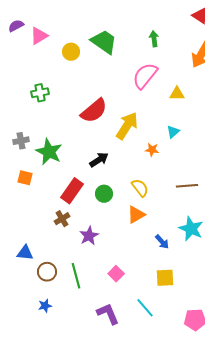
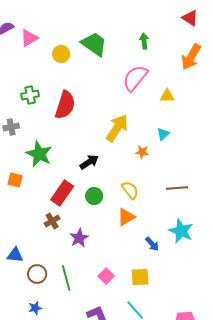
red semicircle: (94, 111) -> (65, 105), moved, turned -32
gray cross: (21, 141) -> (11, 127), moved
yellow square: (165, 278) -> (140, 277), moved

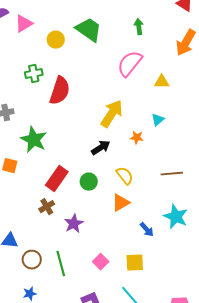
green cross: (30, 95) -> (34, 74), moved
black arrow: (89, 162) -> (101, 148), moved

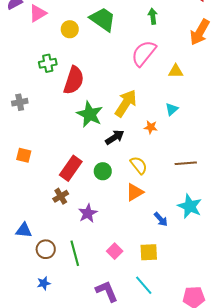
green star: (34, 140) -> (90, 114), moved

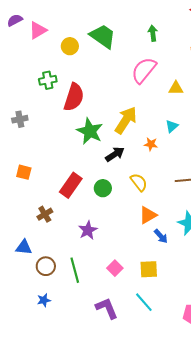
orange triangle: (135, 192) -> (148, 215), moved
brown cross: (61, 196) -> (45, 214), moved

